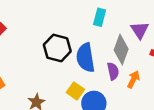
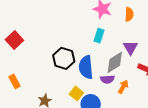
gray diamond: (121, 50) -> (115, 62), turned 35
purple semicircle: (113, 71) -> (107, 79), turned 96

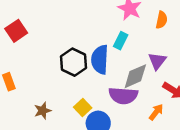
blue semicircle: (86, 67) -> (100, 60), moved
purple semicircle: (107, 79) -> (123, 96), size x1.6
orange arrow: (123, 87) -> (156, 112), moved

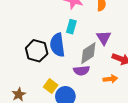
purple semicircle: (123, 96) -> (81, 71), size x0.7
orange arrow: (156, 112) -> (110, 79), turned 56

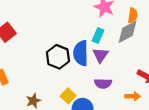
purple triangle: (104, 38) -> (100, 55), moved
gray diamond: (88, 53) -> (127, 32), moved

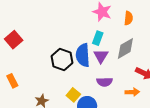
gray diamond: (127, 32) -> (125, 48), moved

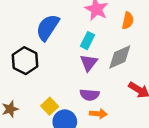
blue semicircle: (83, 55) -> (48, 27), moved, turned 30
black hexagon: (62, 60) -> (25, 61), moved
orange arrow: (132, 92) -> (98, 114), moved

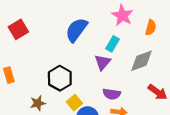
black hexagon: (25, 61) -> (60, 78), moved
purple triangle: (89, 63) -> (103, 62), moved

